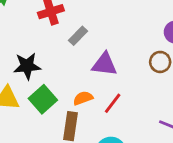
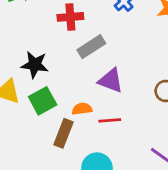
gray rectangle: (78, 36) -> (91, 47), size x1.4
red line: (113, 103) -> (110, 120), turned 35

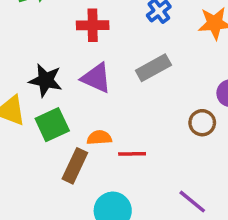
gray rectangle: (91, 47) -> (153, 68), moved
purple triangle: (111, 81) -> (96, 78), moved

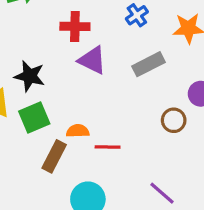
gray rectangle: (153, 68) -> (149, 64), moved
purple triangle: (96, 78) -> (92, 60), moved

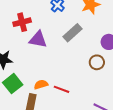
red line: (108, 147) -> (62, 89), turned 35

